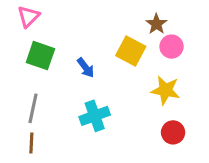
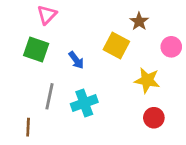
pink triangle: (28, 16) -> (47, 15), moved
pink circle: (172, 47) -> (171, 47), moved
gray line: (33, 108) -> (49, 96), moved

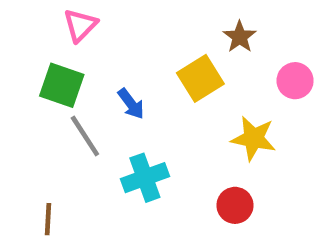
yellow square: (116, 45) -> (200, 78), turned 30
gray line: (49, 96) -> (85, 136), moved, turned -45
red circle: (154, 118) -> (235, 205), moved

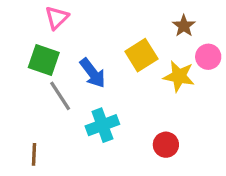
brown star: (240, 37) -> (184, 26), moved
blue arrow: (131, 104) -> (93, 73), size x1.4
yellow star: (253, 138) -> (179, 76), moved

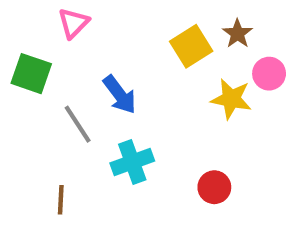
yellow square: (141, 55) -> (191, 46), moved
green square: (44, 60) -> (31, 74), moved
brown line: (34, 154) -> (61, 200), moved

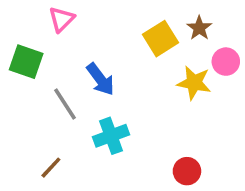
red circle: (214, 187) -> (187, 171), moved
brown line: (61, 200) -> (51, 168), turned 40

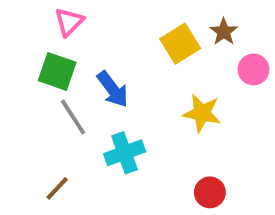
green square: (26, 62) -> (57, 71), moved
yellow star: (194, 83) -> (202, 113), moved

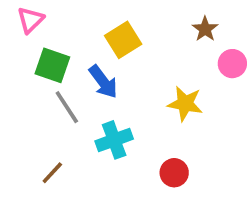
pink triangle: (69, 22) -> (30, 20), moved
yellow square: (180, 44) -> (123, 40), moved
red circle: (210, 192) -> (174, 173), moved

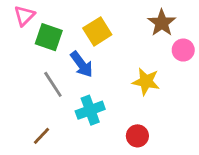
brown star: (205, 29) -> (162, 23), size x1.4
green square: (52, 65) -> (49, 37), moved

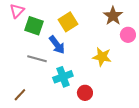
gray line: (53, 84) -> (37, 59), turned -42
brown line: (42, 136) -> (20, 95), moved
red circle: (137, 136) -> (85, 93), moved

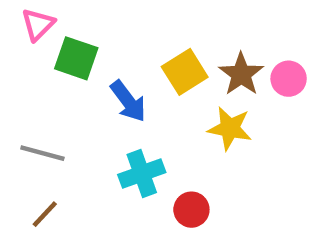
brown star: (113, 16) -> (241, 74), moved
yellow square: (68, 22) -> (185, 72), moved
gray line: (37, 59) -> (42, 153), moved

